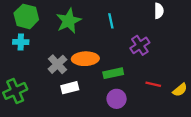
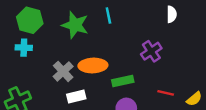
green star: (69, 21) -> (75, 25), turned -30
cyan line: (111, 21) -> (108, 15), moved

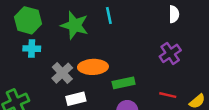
cyan cross: (24, 48) -> (32, 49), moved
purple cross: (151, 51) -> (170, 53), moved

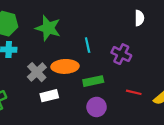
cyan line: (109, 15) -> (88, 45), moved
purple cross: (170, 53) -> (121, 54), moved, turned -30

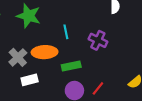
red line: (134, 92) -> (98, 88), moved, turned -64

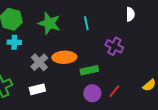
cyan line: (66, 32) -> (86, 23), moved
white rectangle: (30, 80) -> (37, 89), moved

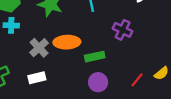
red line: (114, 91) -> (137, 80), moved

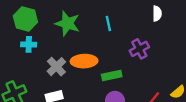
purple cross: (123, 30) -> (139, 49), turned 36

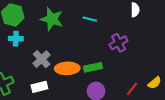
cyan line: (108, 23) -> (90, 19), turned -64
orange ellipse: (84, 61) -> (67, 68), moved

